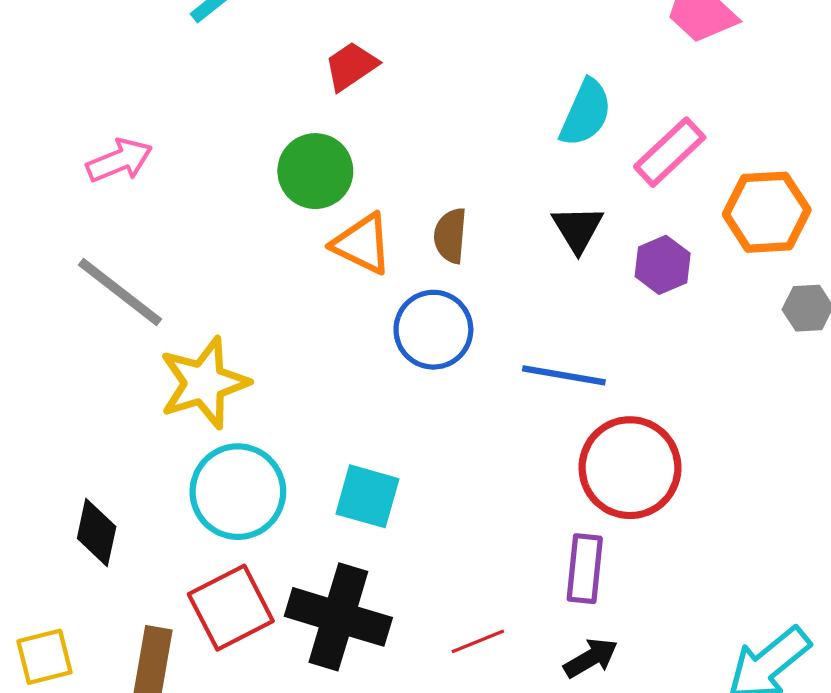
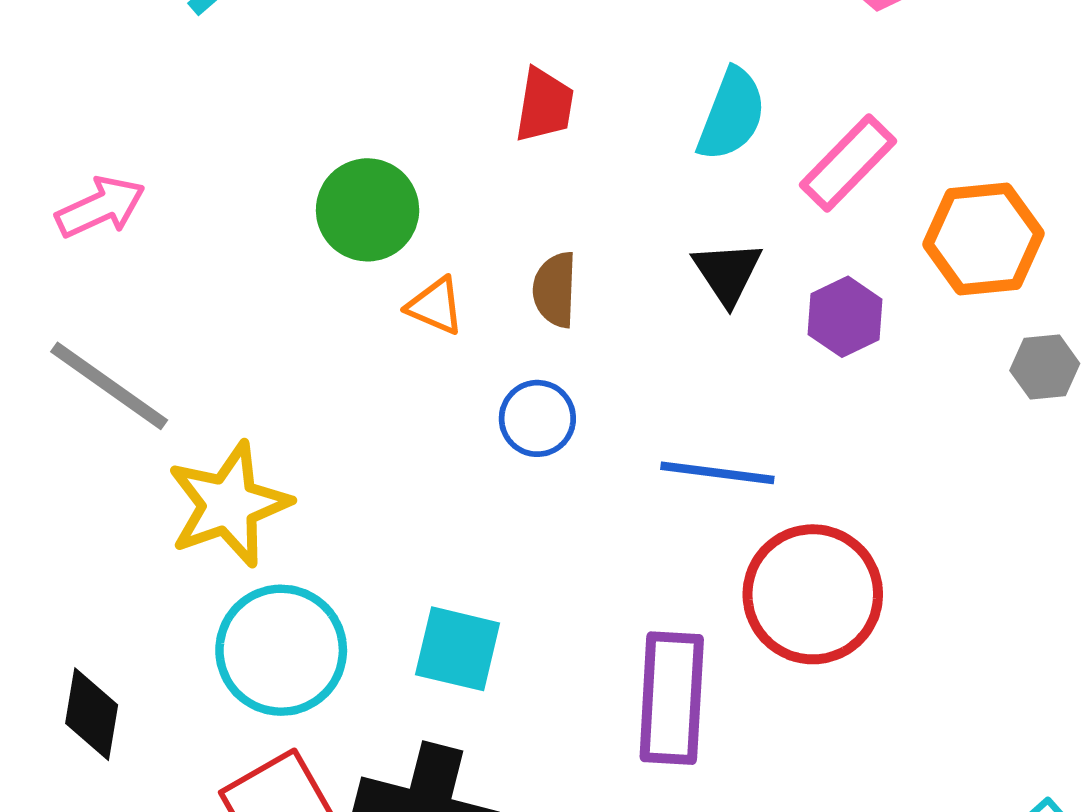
red trapezoid: (351, 66) -> (544, 105), moved, turned 136
orange triangle: (362, 244) -> (435, 306), size x0.7
blue circle: (433, 330) -> (537, 418), size x0.7
purple rectangle: (585, 569) -> (672, 698), moved, size x1.4

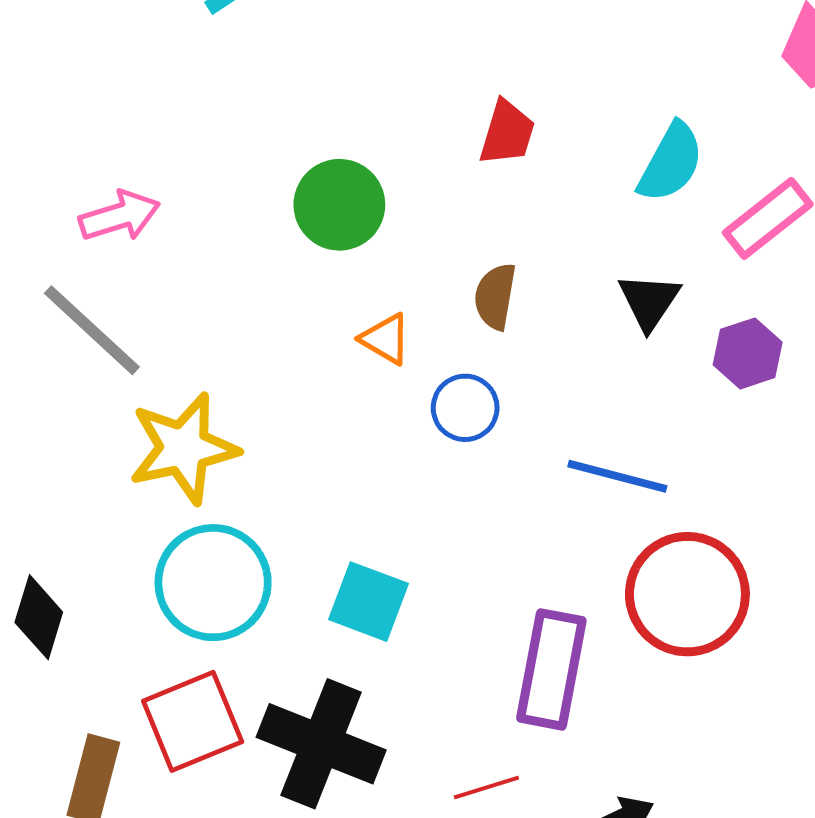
pink arrow: (100, 207) -> (120, 216), moved
orange triangle: (435, 306) -> (385, 339), moved

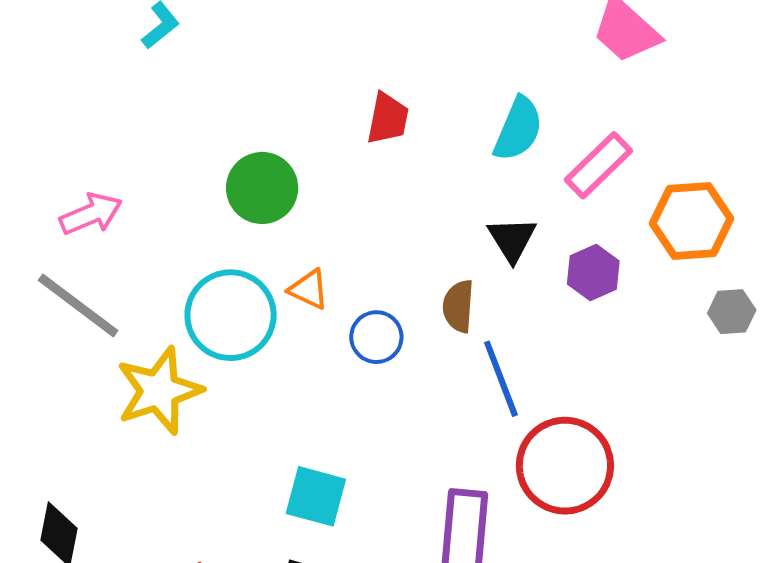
brown semicircle: (495, 296) -> (458, 306), moved
blue line: (617, 476) -> (501, 379), turned 60
cyan circle: (213, 583) -> (231, 315), moved

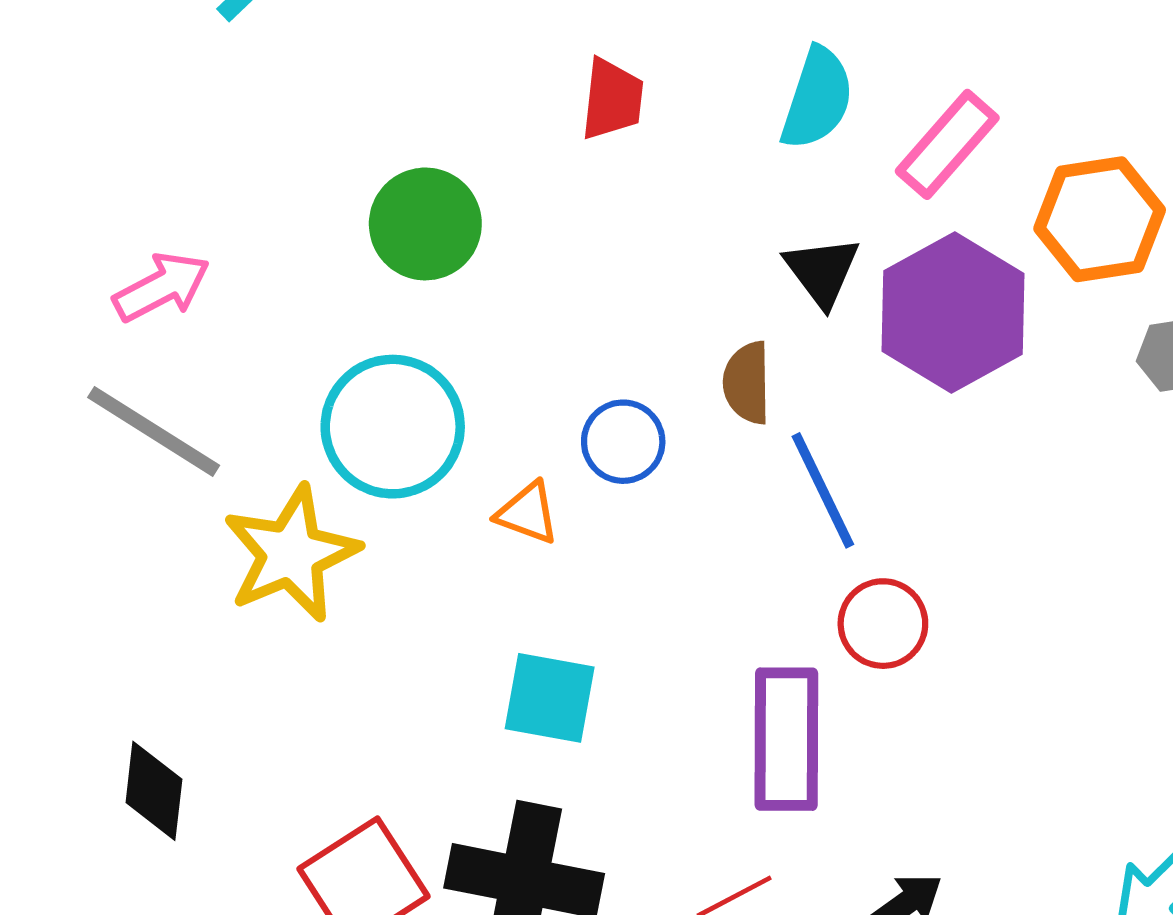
purple hexagon: (593, 272) -> (953, 312), size x1.8
orange triangle: (309, 289) -> (528, 513), moved
red circle: (565, 466) -> (883, 624), moved, size x0.6

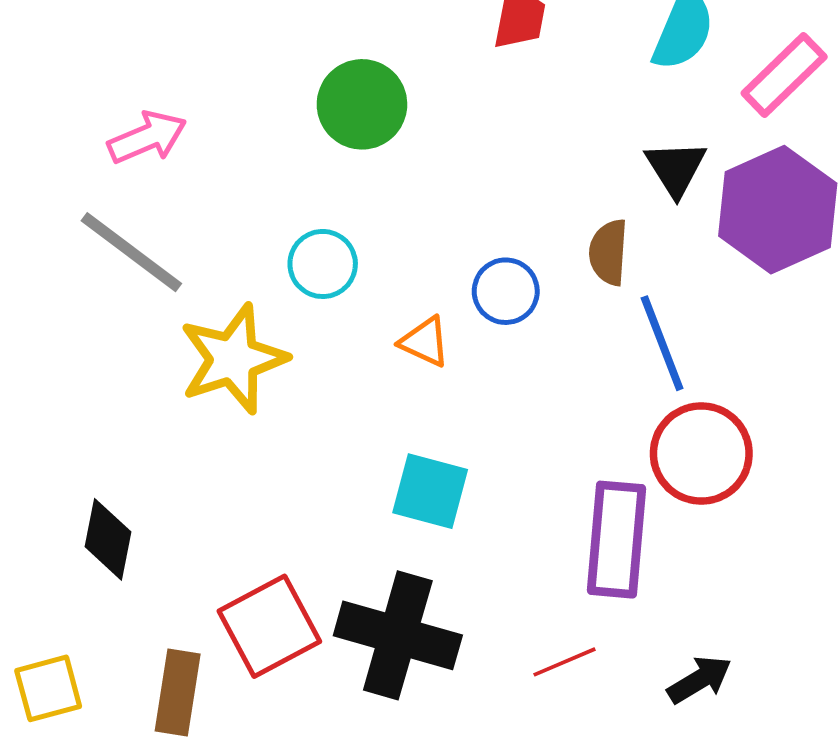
cyan circle: (393, 427) -> (323, 264), size x0.6
red circle: (883, 624) -> (701, 454), size x1.4

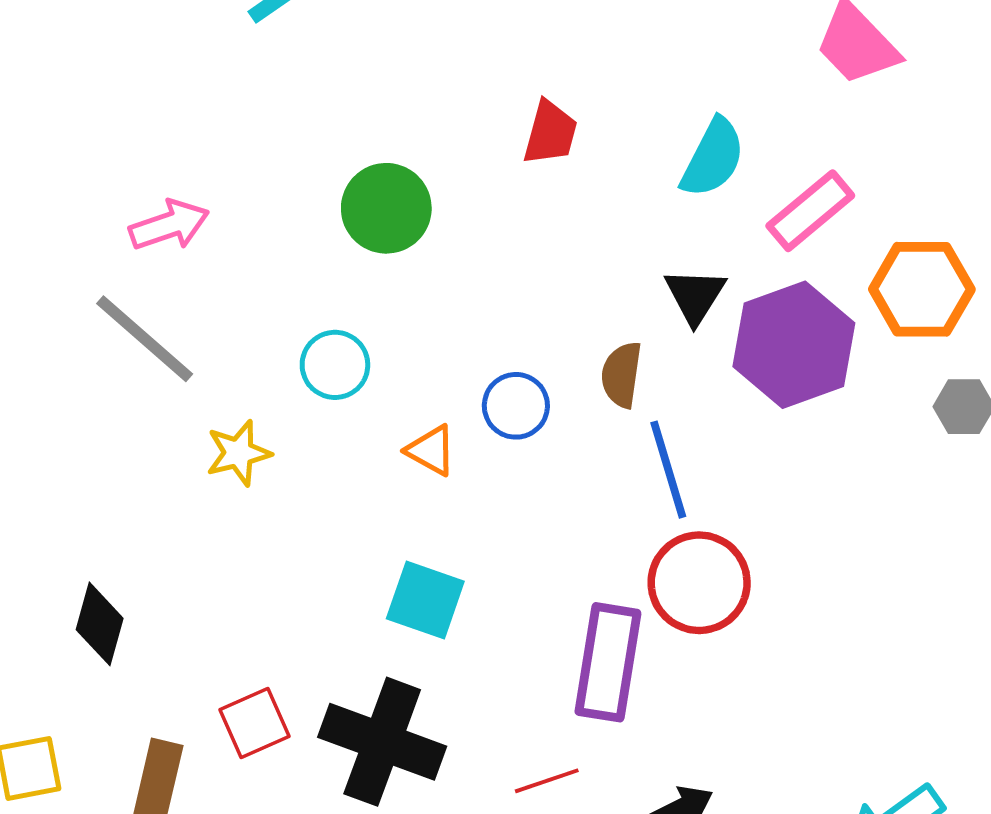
yellow star: (233, 359) -> (238, 453), size x0.6
red square: (269, 626) -> (254, 723), size x0.7

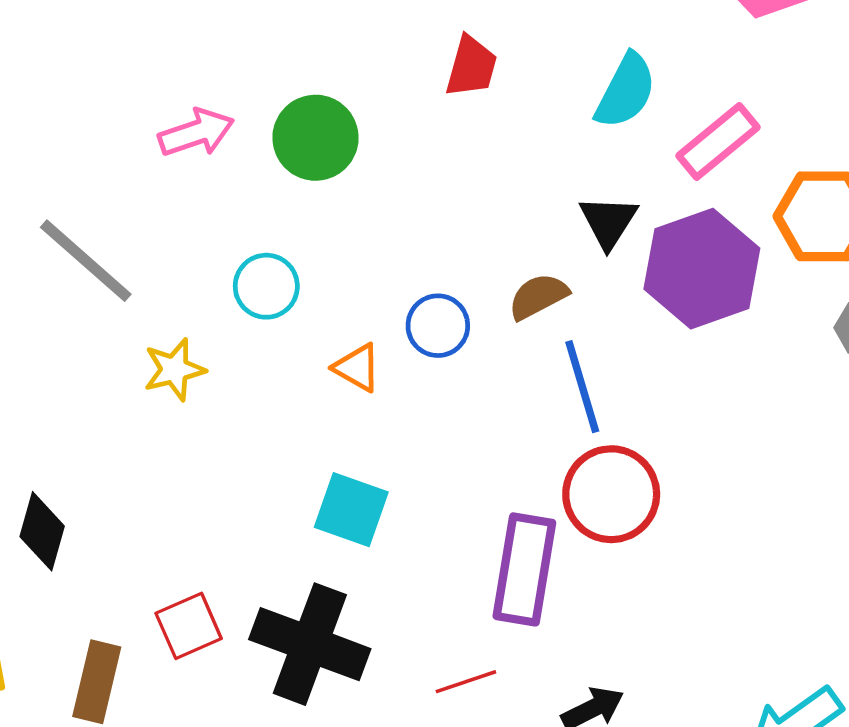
pink arrow: (169, 225) -> (196, 133), moved
brown semicircle: (622, 375) -> (538, 296), turned 54

